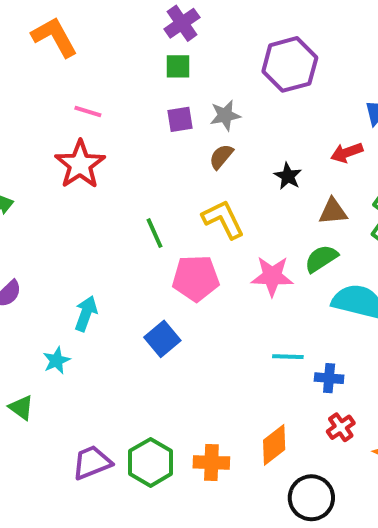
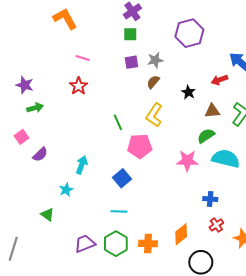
red star: (80, 164) -> (79, 86), size x0.7
yellow L-shape: (223, 219) -> (154, 115), turned -120
pink star: (272, 276) -> (187, 161), moved
cyan line: (288, 357) -> (119, 211), moved

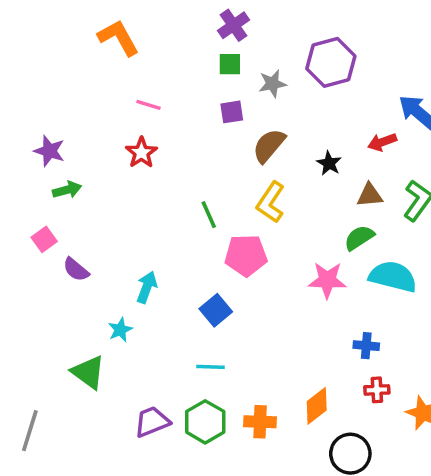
gray star: (155, 60) -> (272, 84), moved
brown semicircle: (153, 82) -> (269, 146), size x1.5
purple semicircle: (40, 154) -> (76, 270), turned 84
green triangle: (47, 215) -> (88, 372), size x1.5
red cross: (216, 225) -> (377, 390), turned 32

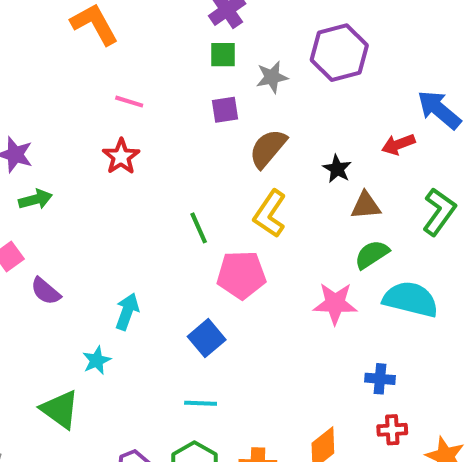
brown triangle: (370, 195) -> (366, 206), moved

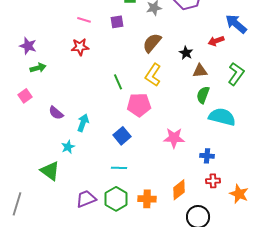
purple square: (225, 110) -> (117, 22), moved
red star: (121, 157) -> (80, 47), turned 30
green semicircle: (372, 254) -> (203, 95), turned -36
purple semicircle: (46, 291) -> (56, 113), moved
pink star: (335, 303) -> (174, 138), moved

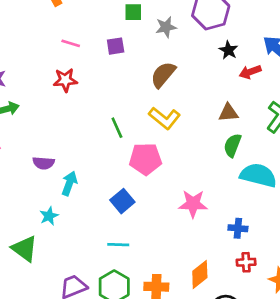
black star: (186, 53) -> (228, 50), moved
yellow L-shape: (153, 75) -> (165, 118), turned -85
purple semicircle: (56, 113) -> (44, 163), moved, turned -35

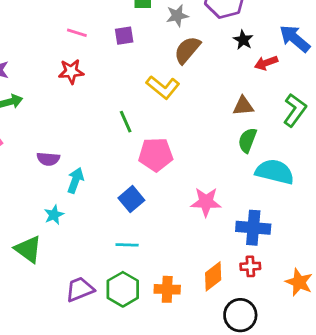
brown semicircle: (163, 75) -> (187, 50), moved
yellow L-shape: (165, 118) -> (163, 87), moved
blue cross: (238, 228) -> (253, 228), size x1.6
red cross: (246, 262) -> (250, 266), moved

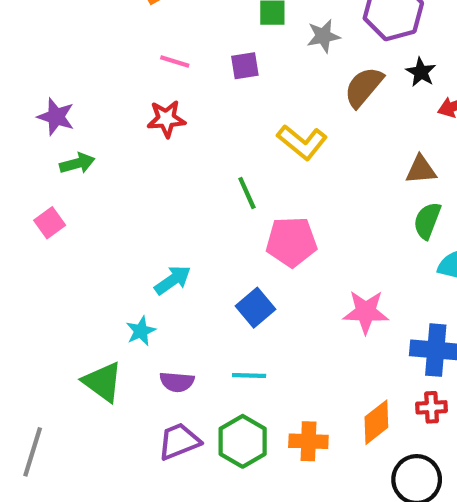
brown semicircle: (187, 50) -> (364, 87), moved
purple semicircle: (48, 159) -> (177, 382), moved
cyan arrow: (75, 180) -> (173, 280), turned 35

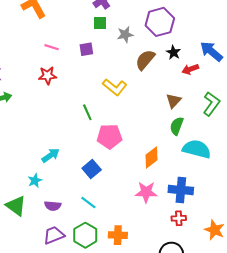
brown triangle: (421, 170) -> (173, 101), turned -42
pink star: (366, 312) -> (146, 192), moved
cyan line: (249, 376) -> (88, 203), turned 35
orange diamond: (376, 422) -> (151, 157), moved

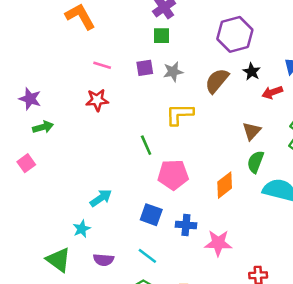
gray star: (125, 35) -> (173, 72), moved
yellow L-shape: (115, 87) -> (180, 114), turned 140
orange diamond: (151, 157) -> (225, 185), moved
blue square: (92, 169) -> (151, 215), turned -30
blue cross: (181, 190) -> (186, 225), moved, size x0.7

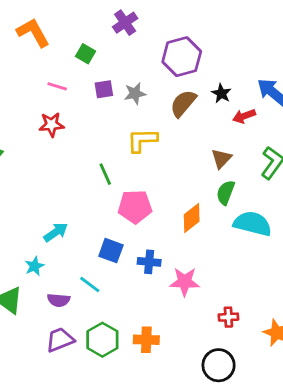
purple hexagon: (235, 34) -> (182, 57), moved
green square: (161, 36) -> (85, 54), moved, turned 30
cyan line: (147, 256) -> (90, 285), moved

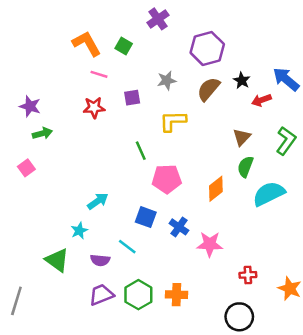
orange L-shape: (33, 33) -> (87, 44), moved
purple square: (104, 89) -> (132, 98), moved
cyan semicircle: (252, 224) -> (269, 194), turned -40
blue cross: (149, 262) -> (179, 227), turned 30

